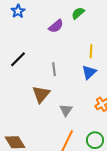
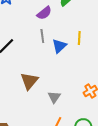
gray line: (54, 69) -> (42, 36), moved
blue triangle: (89, 72) -> (59, 46), moved

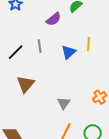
gray line: (42, 36) -> (40, 46), moved
brown triangle: (29, 81) -> (26, 84), moved

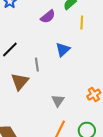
yellow line: (89, 44) -> (82, 23), moved
gray line: (40, 46) -> (37, 65), moved

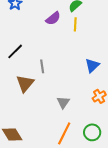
yellow line: (82, 23) -> (75, 24), moved
blue triangle: (63, 50) -> (92, 65), moved

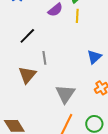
black line: (15, 51) -> (27, 36), moved
gray triangle: (63, 102) -> (65, 94), size x1.5

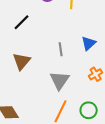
gray line: (44, 58) -> (61, 49), moved

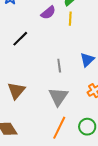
brown triangle: (22, 61) -> (16, 91), moved

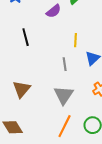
yellow line: (70, 19) -> (76, 40), moved
black line: (20, 39) -> (26, 37), turned -60

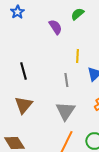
purple semicircle: (54, 11) -> (55, 27), turned -84
black line: (26, 37) -> (23, 71), moved

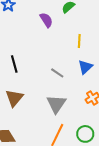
yellow line: (77, 56) -> (79, 41), moved
gray line: (66, 80) -> (57, 73), turned -48

